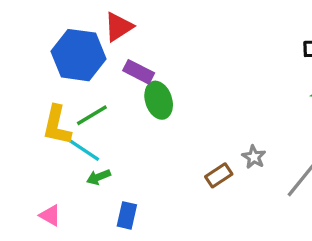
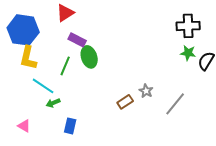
blue hexagon: (78, 55) -> (23, 30), moved
green line: (92, 115) -> (65, 66), moved, turned -36
yellow L-shape: (57, 125) -> (28, 58), moved

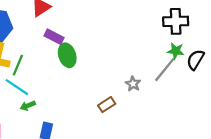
green line: (65, 66) -> (18, 65), moved
gray star: (146, 91) -> (133, 84), moved
gray line: (175, 104) -> (165, 70), moved

